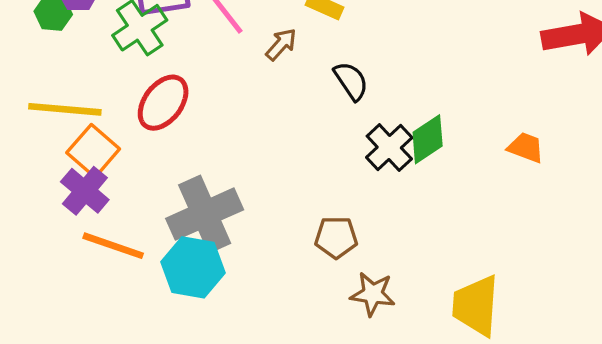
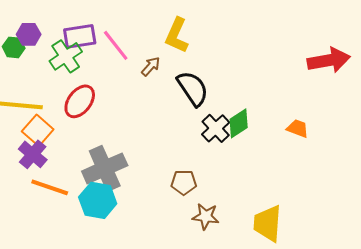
black semicircle: (351, 81) -> (193, 88), size x1.5

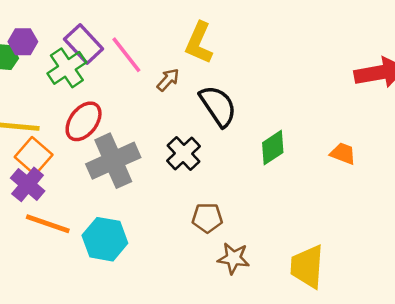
purple rectangle: (80, 36) -> (84, 44), turned 56
black cross: (216, 128) -> (183, 154), moved
gray cross: (105, 168) -> (113, 161), moved

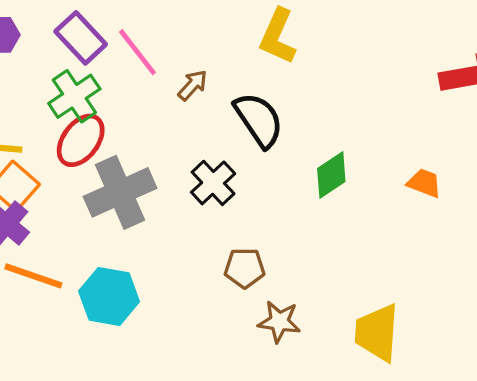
yellow L-shape: (199, 43) -> (278, 36), moved
green cross: (67, 68) -> (74, 96), moved

